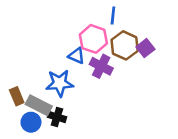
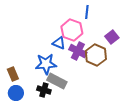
brown hexagon: (125, 45) -> (96, 55), moved
gray rectangle: (39, 105) -> (57, 81), moved
blue circle: (31, 122) -> (16, 93), moved

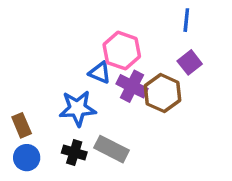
blue line: (87, 12) -> (186, 20), moved
gray rectangle: (57, 81) -> (112, 149), moved

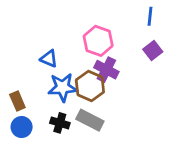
blue triangle: (100, 73) -> (49, 59), moved
brown hexagon: (163, 93) -> (90, 86), moved

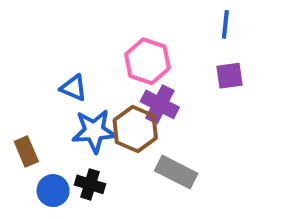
purple square: (153, 50) -> (230, 76), turned 30
gray rectangle: (90, 120) -> (176, 172), moved
blue circle: (22, 127) -> (53, 191), moved

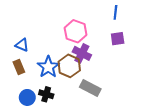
blue triangle: (74, 88) -> (22, 45), moved
blue star: (94, 131) -> (48, 67), turned -30
brown rectangle: (26, 152) -> (19, 67), moved

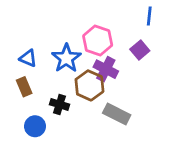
purple square: (118, 39) -> (140, 50), moved, turned -32
blue star: (48, 67) -> (66, 58), moved
black cross: (46, 94) -> (60, 104), moved

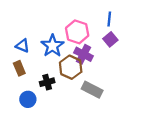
blue line: (149, 16) -> (109, 19), moved
black cross: (60, 104) -> (47, 82), turned -32

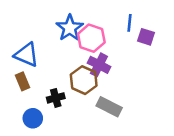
purple square: (110, 39) -> (146, 37), moved, turned -32
blue triangle: (22, 46) -> (26, 55), size x1.5
blue star: (52, 46) -> (70, 28), moved

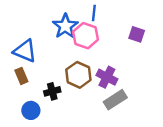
blue line: (129, 23) -> (94, 13), moved
purple cross: (99, 65) -> (107, 77), moved
gray rectangle: (109, 107) -> (115, 100), moved, turned -60

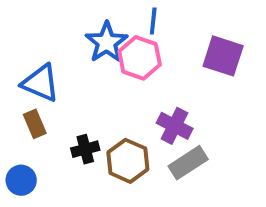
purple square: (137, 34) -> (223, 56), size x1.5
brown hexagon: (78, 75) -> (128, 161), moved
blue circle: (31, 110) -> (21, 180), moved

